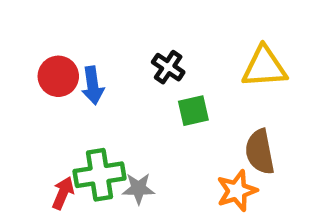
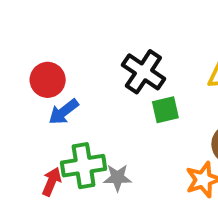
black cross: (168, 67) -> (143, 72), size x1.5
blue arrow: (93, 85) -> (64, 112), moved, turned 60

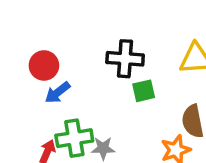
black cross: (143, 72) -> (125, 59), turned -30

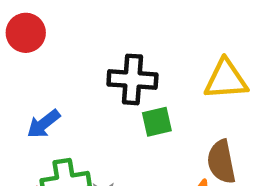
red circle: (44, 65) -> (26, 33), moved

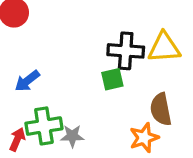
black cross: (132, 79) -> (126, 51), moved

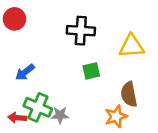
black cross: (126, 51) -> (81, 31), moved
green cross: (44, 126) -> (38, 107), turned 32
red arrow: (17, 139) -> (17, 118), turned -108

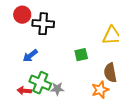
black cross: (81, 31) -> (43, 24), moved

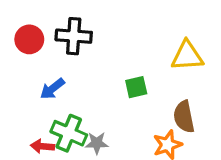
red circle: (22, 15) -> (29, 39), moved

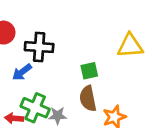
black cross: (74, 36) -> (39, 47), moved
brown semicircle: (184, 117) -> (88, 98), moved

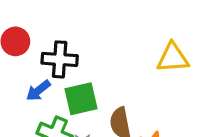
green square: (89, 71) -> (81, 99), moved, size x1.5

